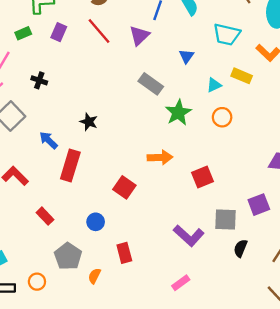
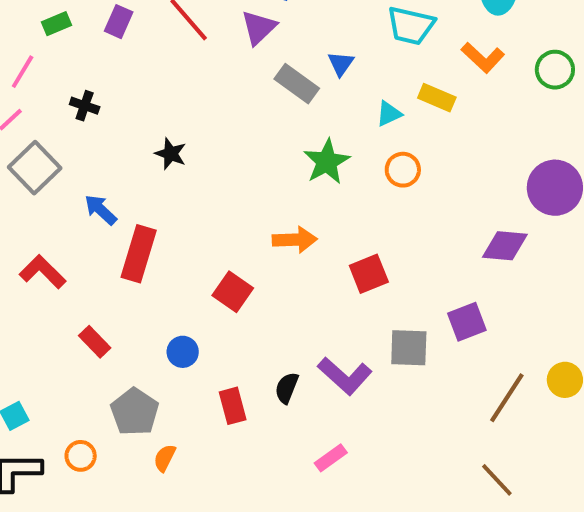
gray rectangle: (151, 84) -> (297, 84), moved
black star: (89, 122) -> (171, 154), moved
black semicircle: (240, 248) -> (287, 388), moved
orange semicircle: (94, 276) -> (165, 458), moved

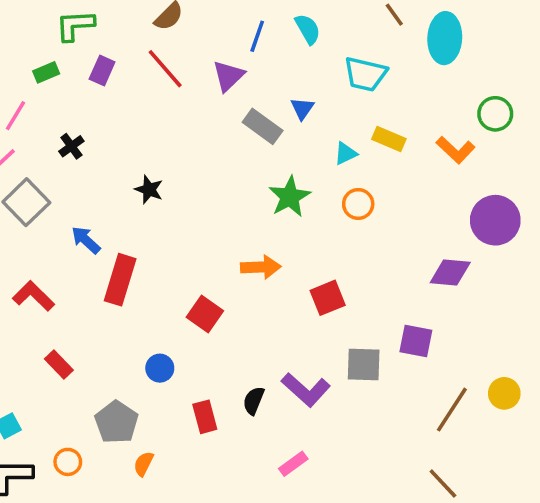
orange L-shape: (483, 58) -> (456, 150), moved
black cross: (85, 106) -> (71, 146), turned 35
purple square: (467, 322) -> (416, 341), turned 32
red rectangle: (95, 342) -> (59, 364), moved

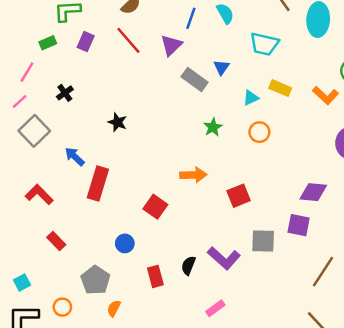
green star: (290, 197) -> (213, 127), size x0.7
purple diamond: (450, 273) -> (313, 192), moved

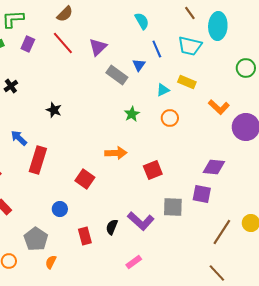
blue line: (191, 18) -> (157, 49), moved, turned -42
cyan trapezoid: (264, 44) -> (190, 46), moved
orange L-shape: (325, 95) -> (219, 107), moved

